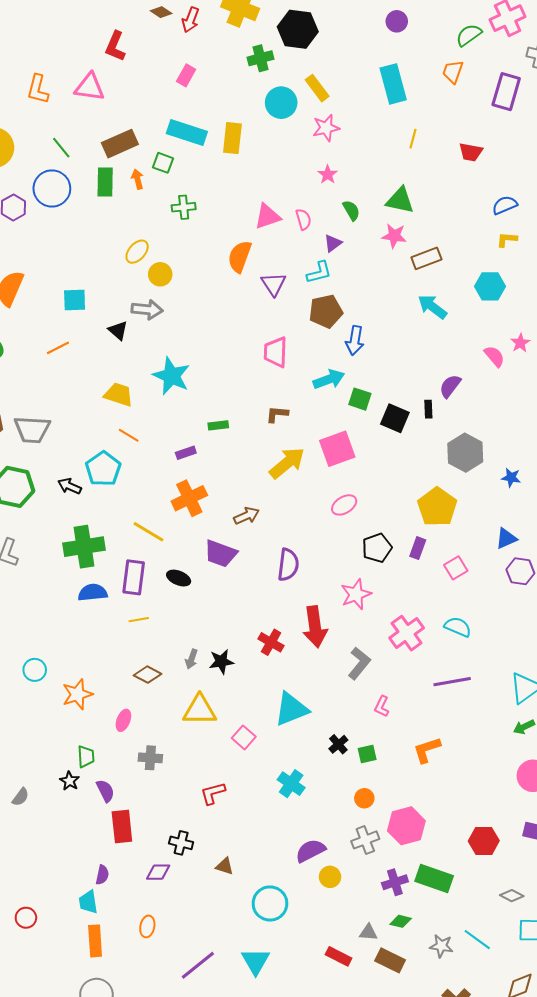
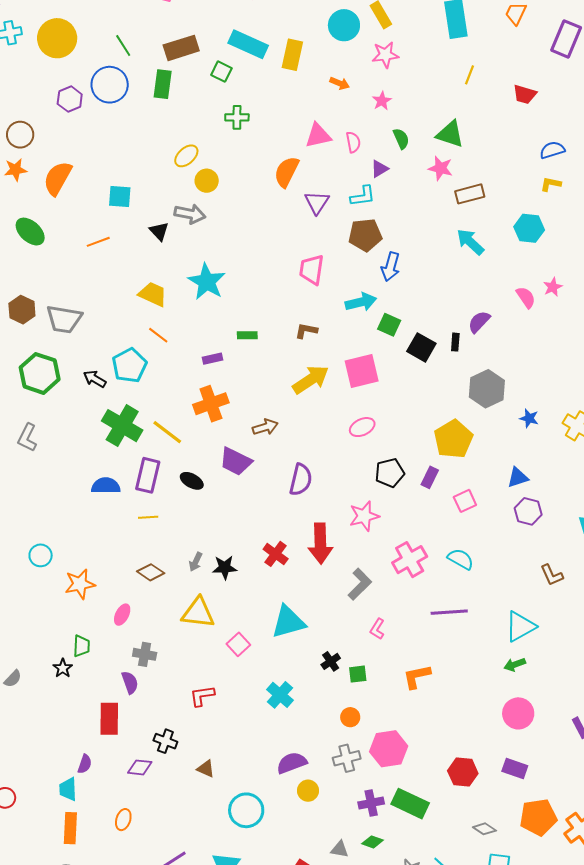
orange arrow: (137, 179) -> (340, 83), moved, turned 120
green cross: (84, 547) -> (122, 426), moved, turned 33
purple semicircle: (105, 791) -> (130, 683), moved

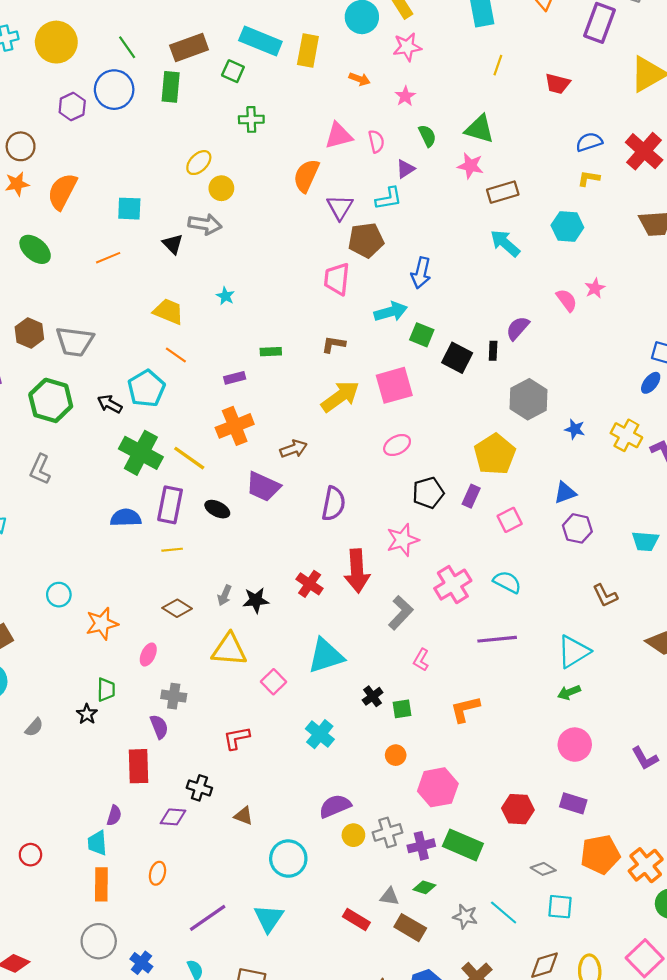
brown pentagon: (365, 235) -> (366, 240), moved
cyan star: (207, 282) -> (225, 296), size x0.5
gray cross: (347, 758) -> (388, 832), moved

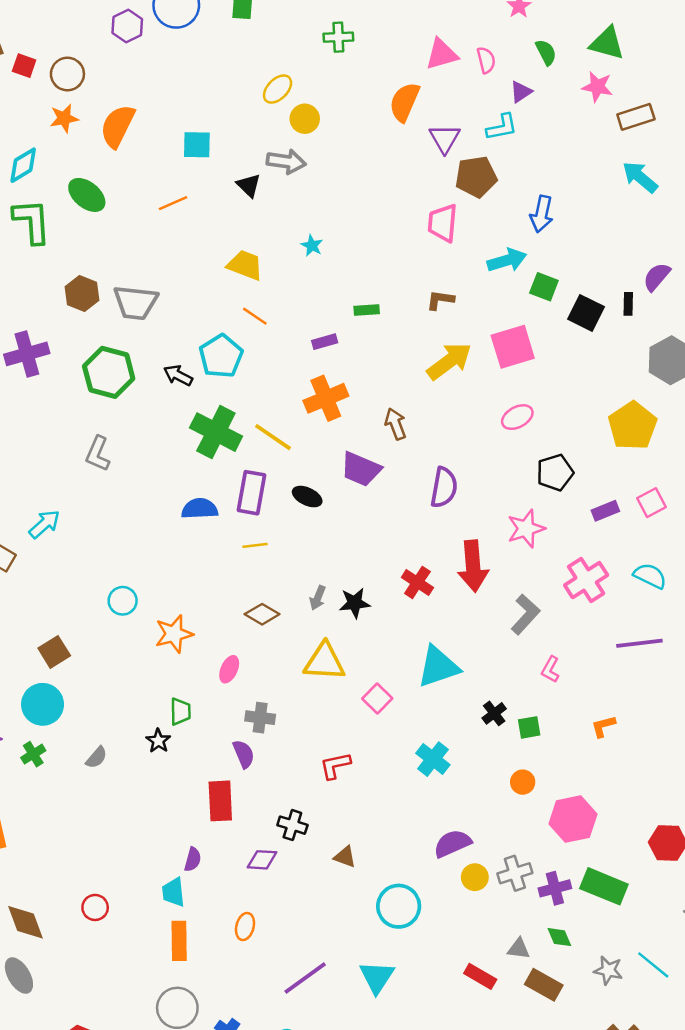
brown arrow: (294, 449) -> (396, 424), turned -90
purple rectangle: (471, 496) -> (605, 511), moved, turned 45
orange L-shape: (465, 709) -> (603, 726), size x0.7
green diamond: (424, 887) -> (559, 937), turned 50

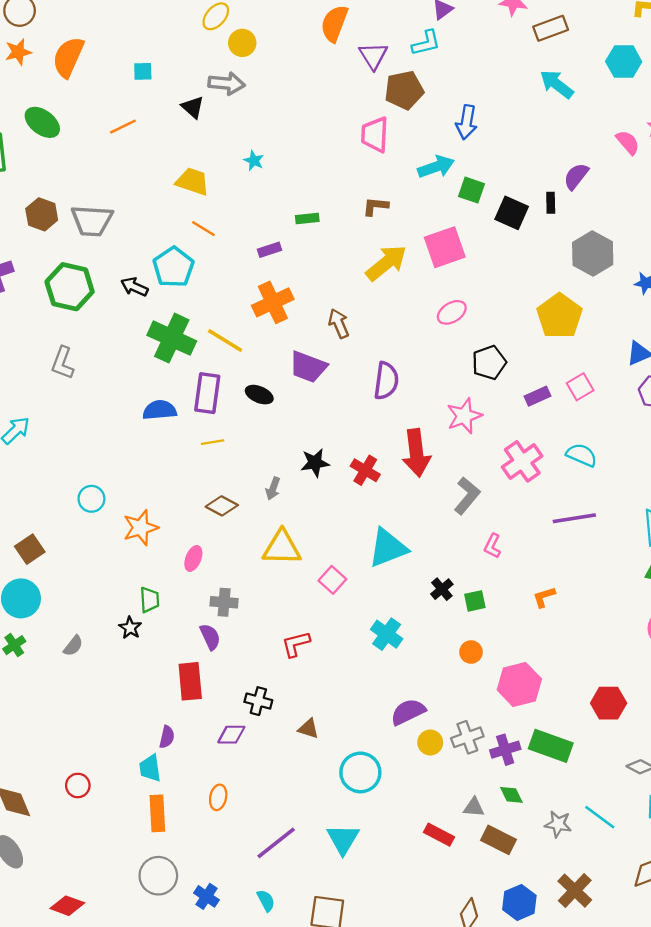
cyan square: (197, 145) -> (143, 71), size x0.7
black star: (355, 603) -> (315, 463), moved

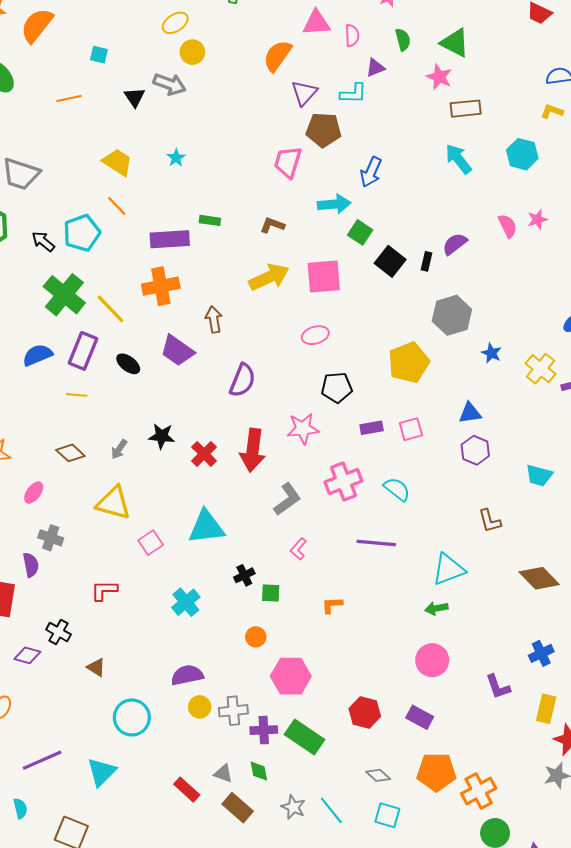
purple rectangle: (269, 250) -> (170, 239), size x1.8
blue semicircle: (160, 410) -> (37, 355), turned -32

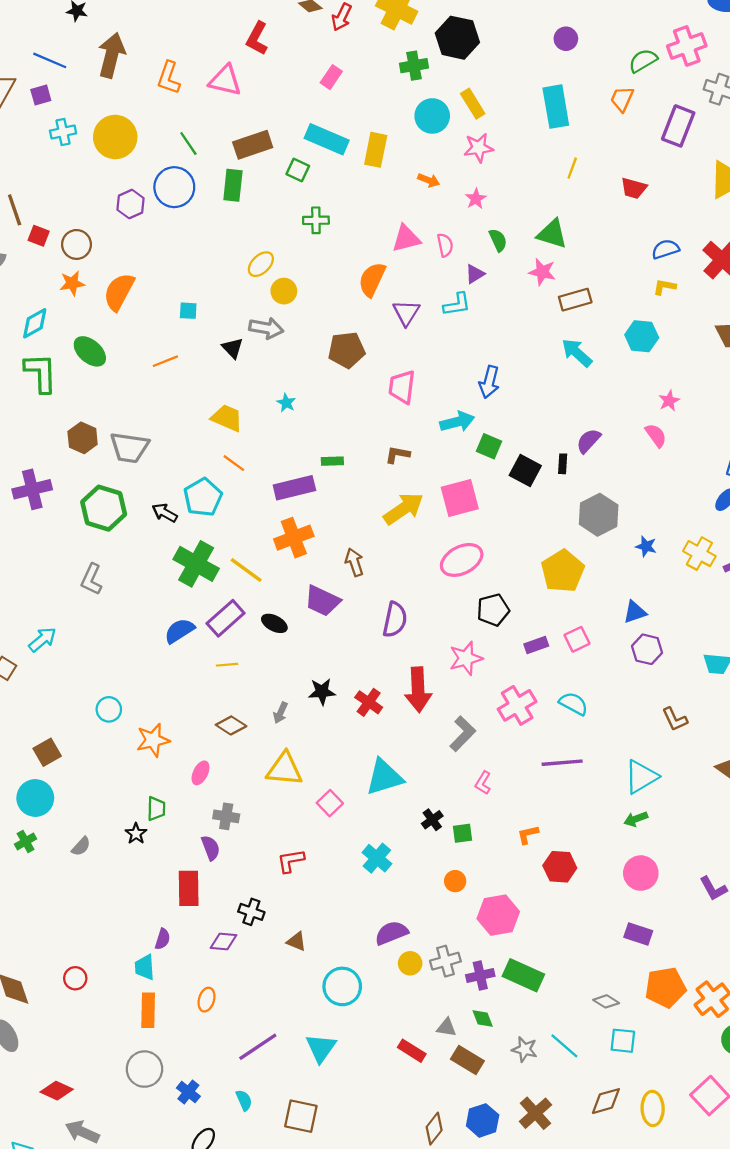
brown pentagon: (324, 130) -> (347, 350), moved
pink semicircle: (508, 226) -> (656, 435), moved
pink ellipse: (315, 335) -> (462, 560), size x1.5
purple rectangle: (83, 351) -> (226, 618), turned 36
red hexagon: (365, 713) -> (560, 867), moved

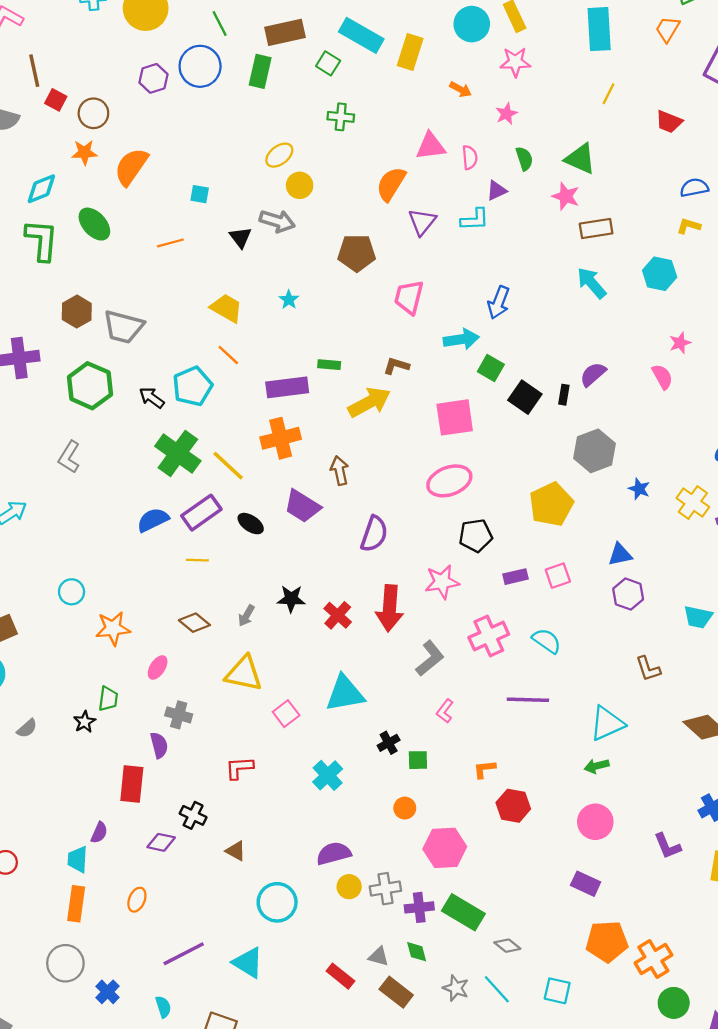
yellow arrow: (404, 509) -> (369, 402), moved
gray diamond: (606, 1001) -> (507, 946), moved
cyan triangle: (321, 1048) -> (248, 963), turned -40

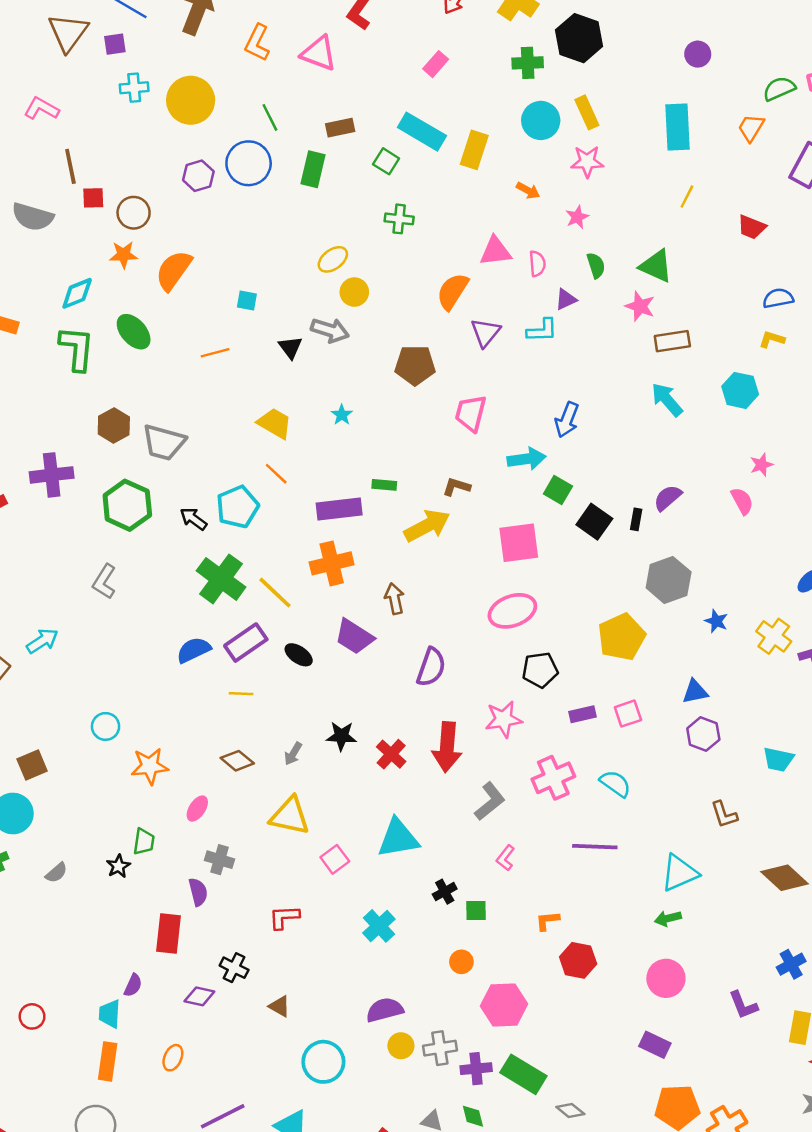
brown rectangle: (285, 32) -> (340, 128), size x0.7
red square: (56, 100) -> (93, 198), turned -30

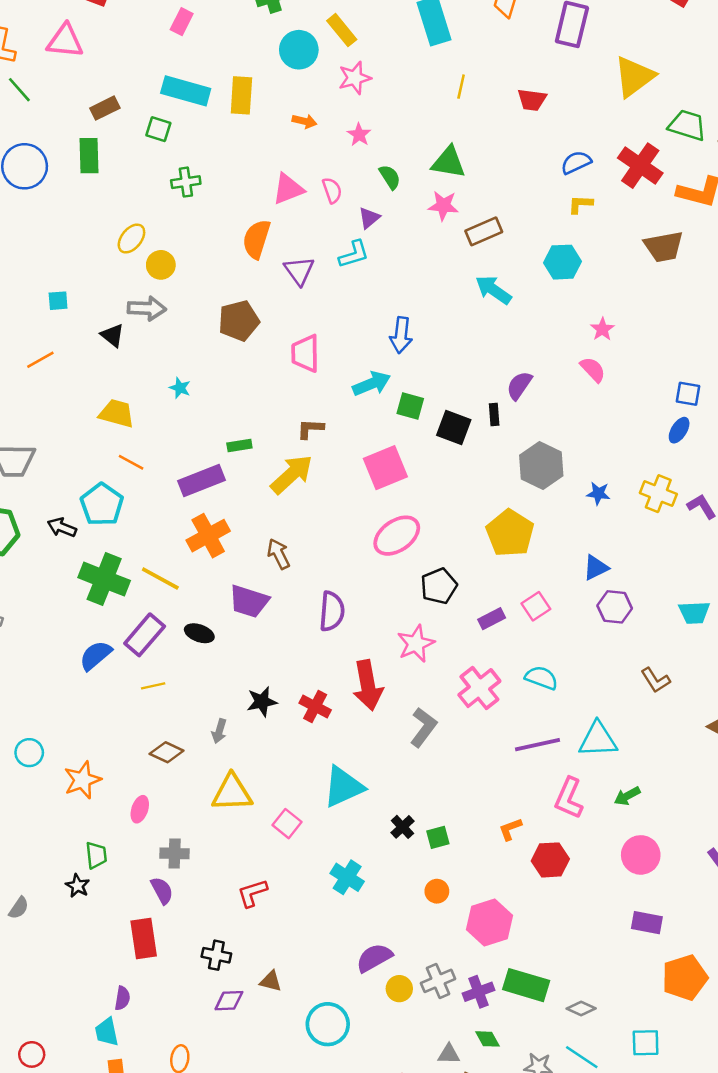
green line: (270, 117) -> (19, 90), moved
pink L-shape: (505, 858) -> (569, 798), moved, size x1.6
cyan triangle: (679, 873) -> (598, 740), moved, turned 36
purple diamond: (199, 996) -> (229, 1001), moved

